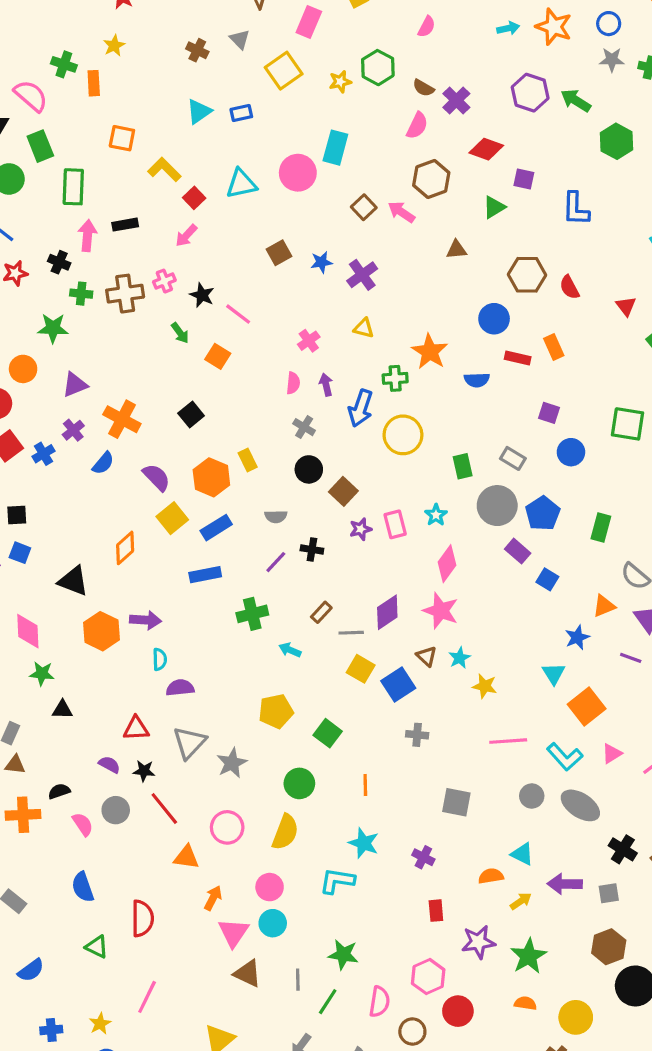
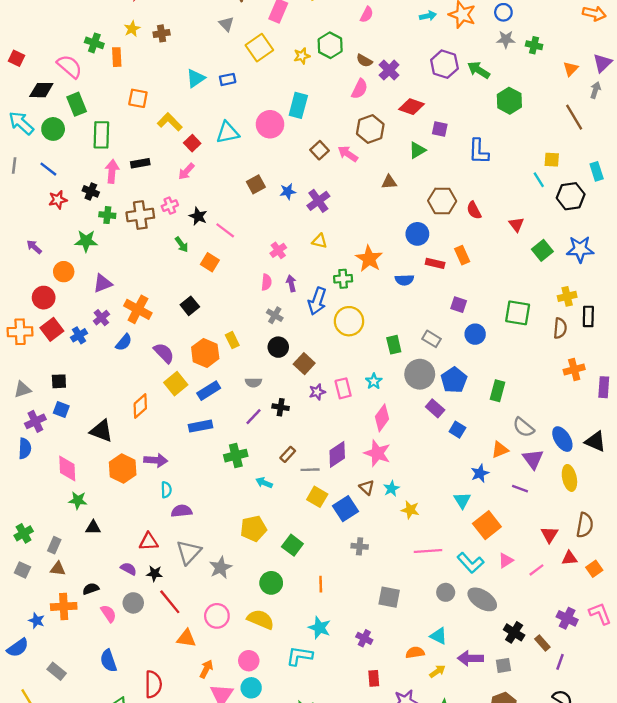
brown cross: (197, 50) -> (162, 33), moved, turned -35
yellow semicircle: (285, 832) -> (261, 619), turned -88

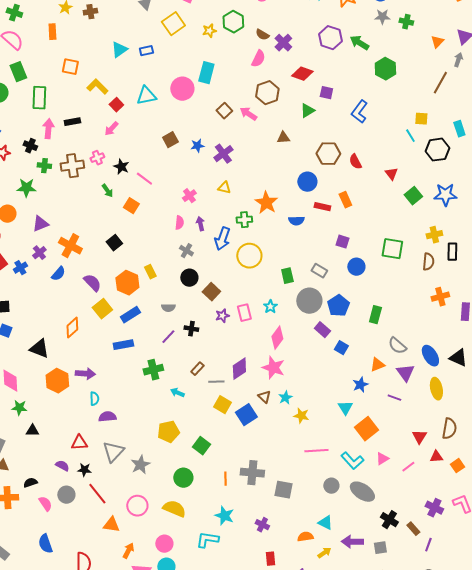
green cross: (94, 43) -> (14, 13), moved
brown line: (574, 117) -> (440, 83), turned 60
blue L-shape: (479, 151) -> (359, 112), turned 35
gray cross: (360, 546) -> (252, 473), moved, size x1.6

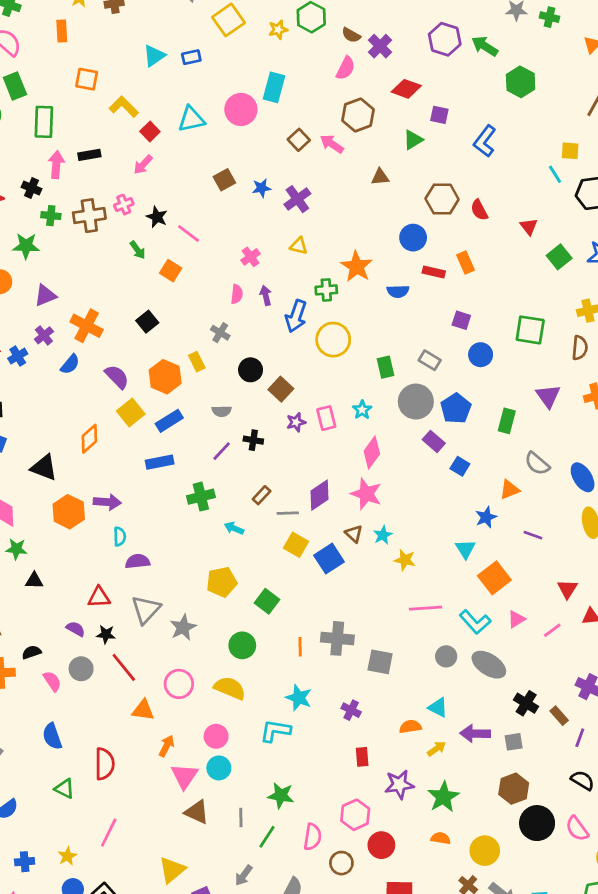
gray cross: (186, 251) -> (220, 333), moved
purple triangle: (405, 373) -> (548, 396), moved

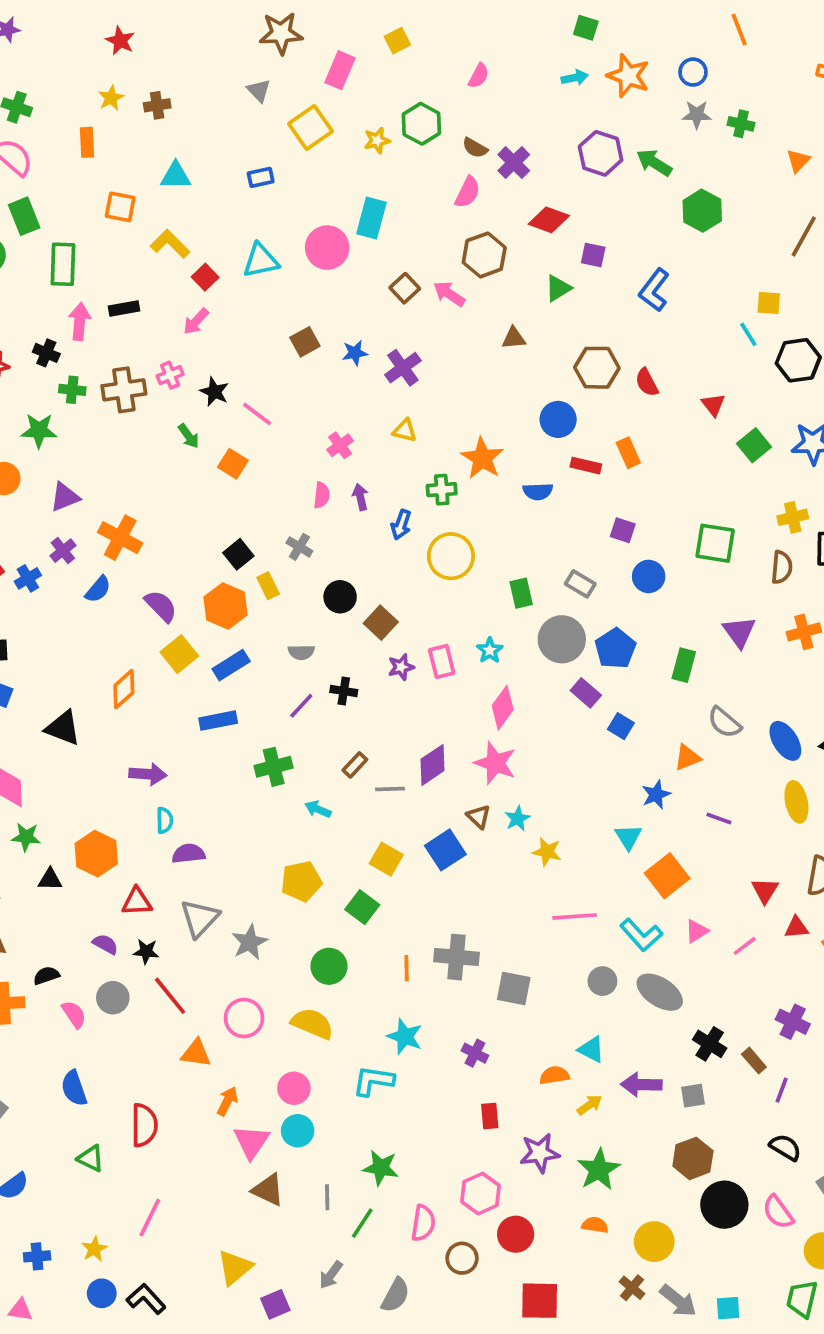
cyan triangle: (154, 56) -> (176, 176), moved, turned 35
blue arrow: (296, 316) -> (401, 525), size x0.7
black square: (147, 322) -> (238, 554), moved
orange hexagon: (69, 512) -> (96, 854), moved
yellow square: (296, 545) -> (386, 859), moved

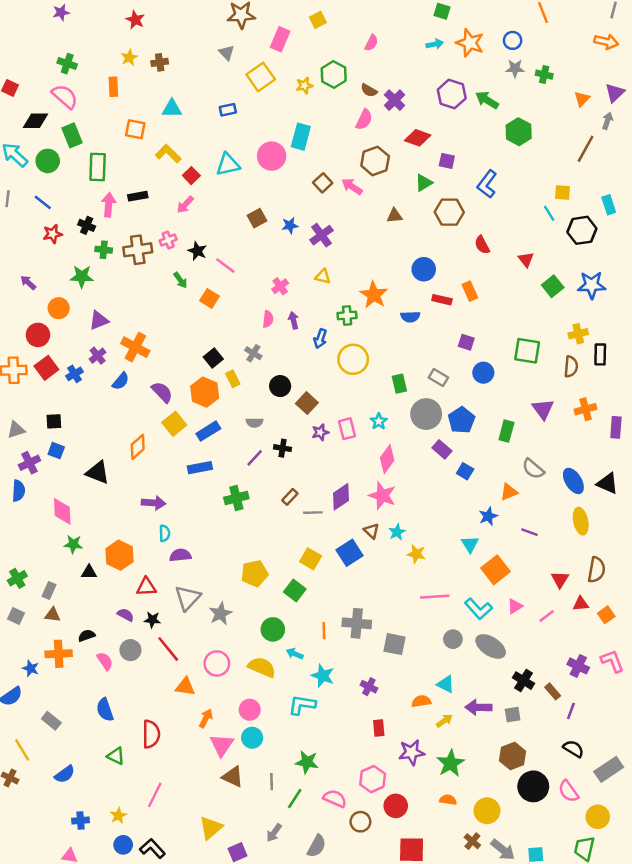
brown hexagon: (597, 368) -> (449, 212), moved
cyan arrow: (318, 809) -> (295, 654), moved
pink semicircle: (423, 1223) -> (335, 799), turned -75

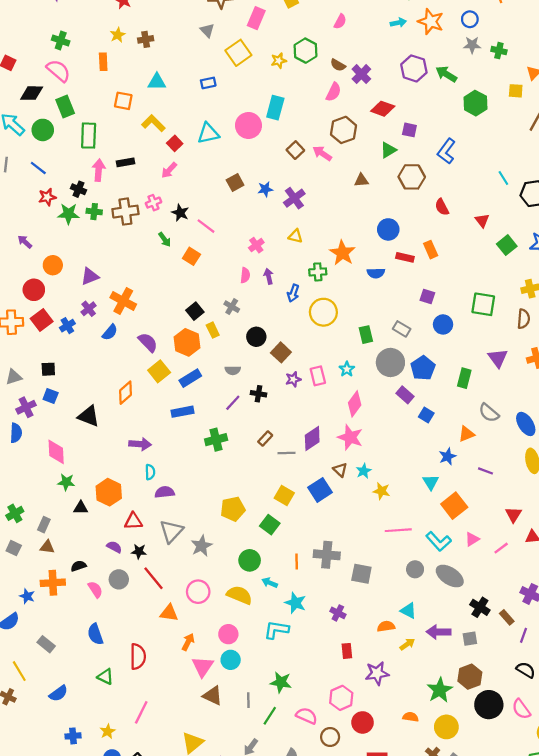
yellow square: (562, 193) -> (516, 91), moved
green star: (82, 277) -> (68, 214), moved
green star: (450, 763) -> (440, 690), moved

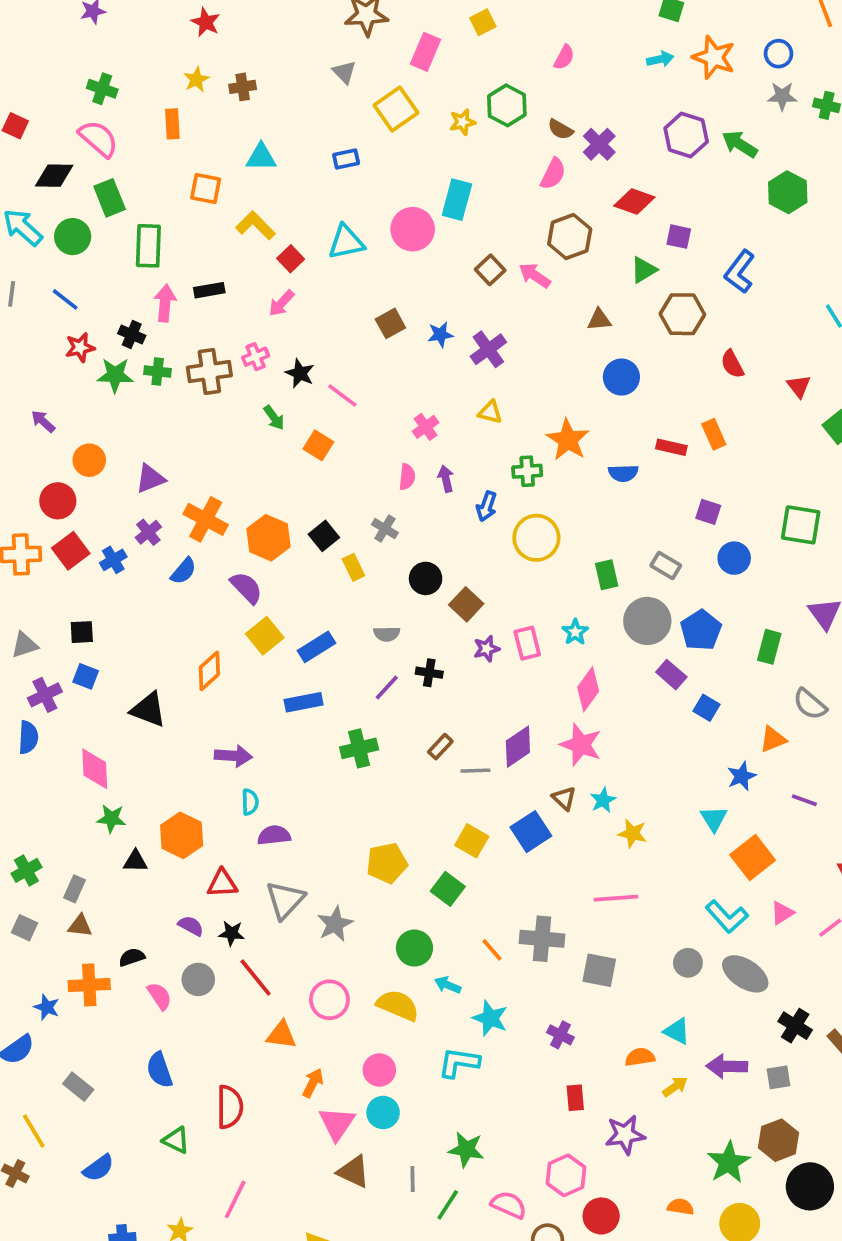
blue circle: (388, 229) -> (621, 377), moved
orange hexagon: (187, 342) -> (268, 538), moved
pink line: (398, 530) -> (616, 898), moved
orange line: (297, 561) -> (492, 950), turned -40

